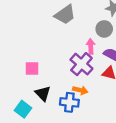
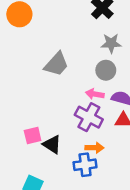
pink arrow: (91, 46) -> (95, 94), turned -64
black triangle: (43, 93) -> (52, 145), moved

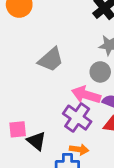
pink arrow: (95, 94) -> (86, 95), size x1.5

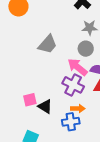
pink arrow: (86, 95) -> (77, 67), turned 30

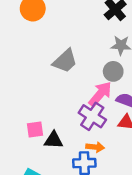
pink arrow: (77, 67) -> (100, 94), turned 85
black triangle: (45, 106) -> (54, 140), turned -35

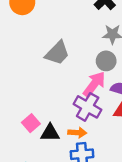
pink square: (35, 130) -> (31, 123), turned -30
orange arrow: (95, 147) -> (77, 133), moved

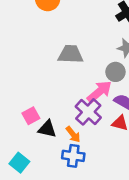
gray trapezoid: (57, 53) -> (71, 54), turned -144
orange arrow: (77, 133) -> (73, 134), turned 36

